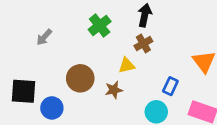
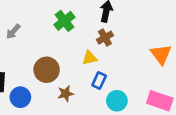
blue rectangle: (170, 86) -> (99, 80), moved
brown star: (114, 90) -> (66, 94), moved

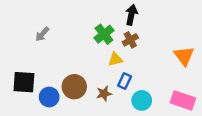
green cross: (64, 21) -> (104, 34), moved
brown circle: (47, 70) -> (74, 87), moved
brown star: (66, 94) -> (104, 94), moved

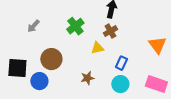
green cross: (104, 34) -> (75, 26), moved
blue rectangle: (125, 81) -> (121, 63), moved
brown circle: (74, 87) -> (51, 59), moved

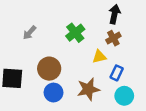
blue rectangle: (121, 63) -> (117, 73), moved
brown star: (87, 78) -> (88, 89), size x1.5
blue circle: (39, 81) -> (54, 93), moved

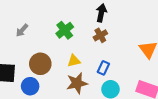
yellow triangle: (99, 57) -> (74, 61), moved
blue circle: (54, 93) -> (30, 86), moved

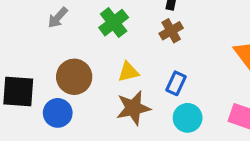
gray arrow: (22, 30) -> (58, 18), moved

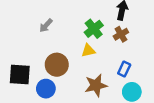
green cross: (114, 23) -> (94, 29), moved
yellow triangle: (128, 72) -> (88, 51), moved

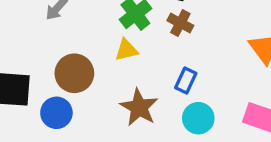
brown cross: (121, 34) -> (180, 23), turned -32
brown star: (96, 85) -> (139, 107), turned -30

